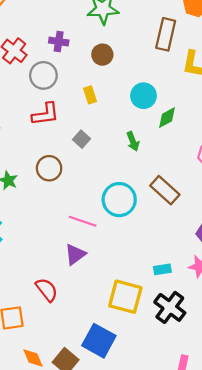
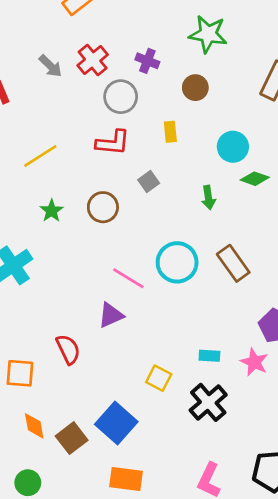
green diamond: (167, 118) -> (255, 179), turned 35
yellow square: (125, 297) -> (159, 378), size x0.6

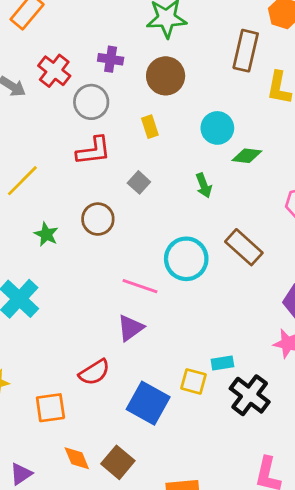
brown circle: (195, 88) -> (166, 76), size x1.4
red semicircle: (68, 349) -> (94, 372), turned 96
cyan rectangle: (209, 356) -> (222, 363), moved
blue square: (116, 423) -> (148, 403), moved

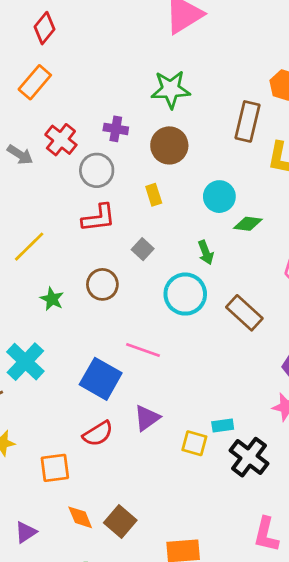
cyan circle: (186, 259) -> (185, 294), moved
purple triangle: (130, 328) -> (147, 418), moved
blue square: (148, 403) -> (101, 379), moved

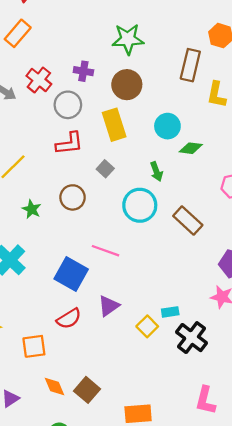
yellow rectangle: (154, 195) -> (114, 125), size x1.8
yellow square: (194, 443) -> (147, 326), turned 30

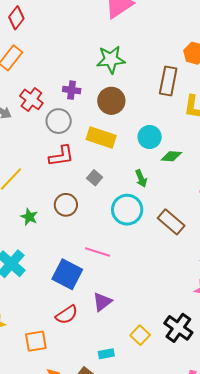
yellow rectangle: (114, 125) -> (101, 137), turned -52
cyan rectangle: (170, 312) -> (106, 354), moved
yellow square: (147, 326) -> (140, 335), moved

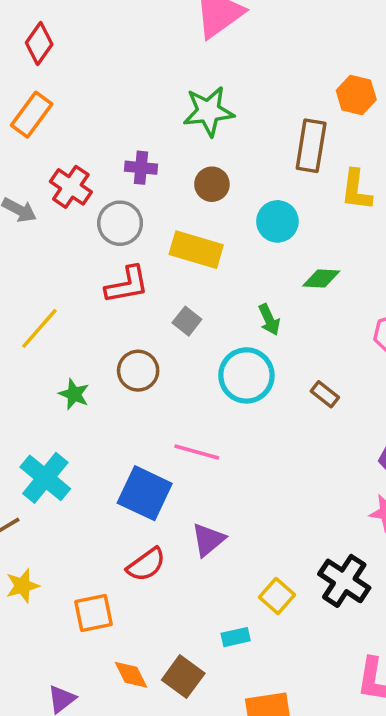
brown circle: (111, 101) -> (212, 184), size x0.7
cyan circle: (150, 137) -> (277, 221), moved
brown rectangle: (171, 222) -> (325, 394), size x0.6
cyan rectangle: (106, 354) -> (236, 637), moved

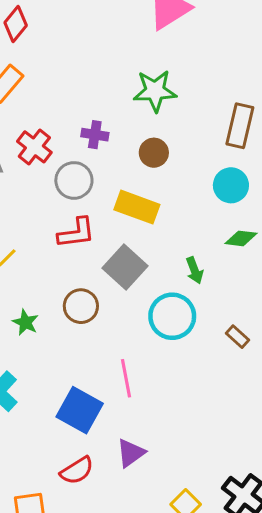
cyan circle: (277, 221) -> (231, 185), moved
gray square: (187, 321) -> (125, 267), size x1.8
pink line: (197, 452) -> (126, 378), turned 60

